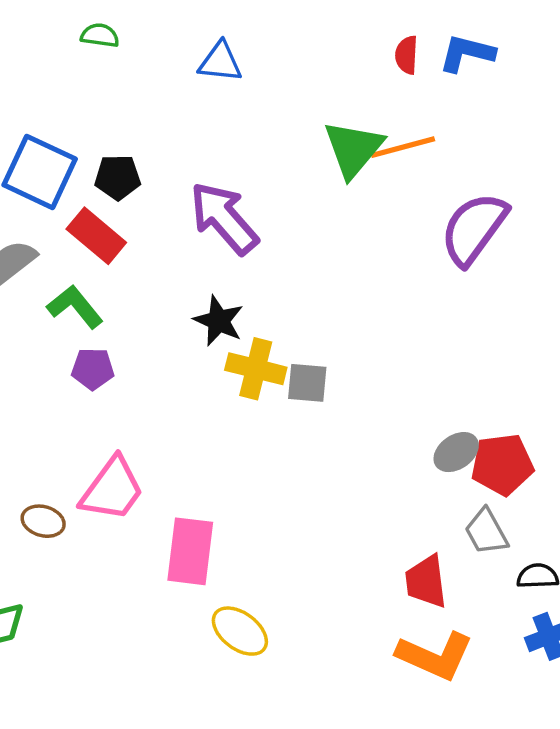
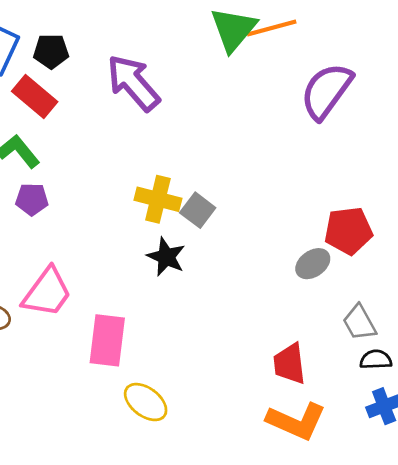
black star: (219, 321) -> (166, 257), moved
gray square: (307, 383) -> (198, 210), turned 32
red pentagon: (502, 464) -> (348, 231), moved
gray trapezoid: (486, 532) -> (359, 323), moved

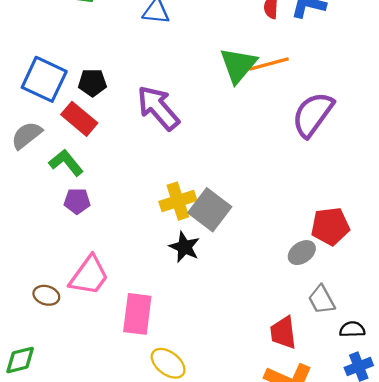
yellow cross: (158, 199) -> (178, 201), turned -32
gray square: (198, 210) -> (210, 210), size x1.5
gray trapezoid: (359, 323) -> (322, 300), moved

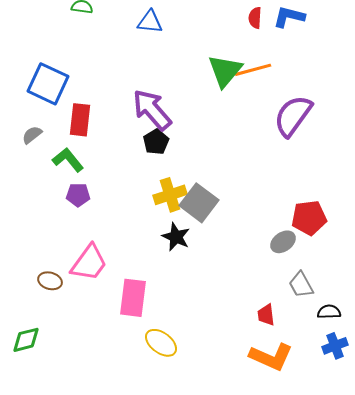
black pentagon: (92, 83) -> (156, 142), moved, turned -30
red rectangle: (79, 119) -> (80, 120), turned 56
gray semicircle: (27, 135) -> (32, 135), size x0.7
red trapezoid: (283, 333) -> (266, 315), size x0.7

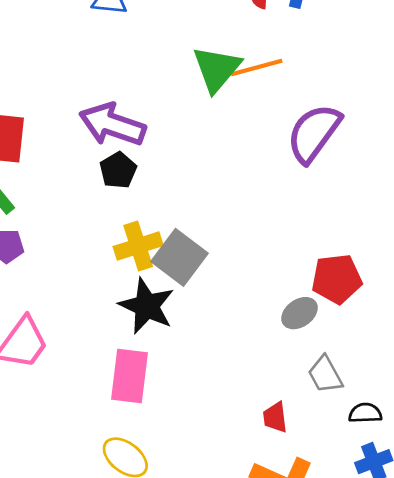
purple arrow: (152, 110) -> (112, 125), turned -30
black star: (176, 237) -> (147, 306), size x1.4
pink rectangle: (133, 298) -> (130, 376), moved

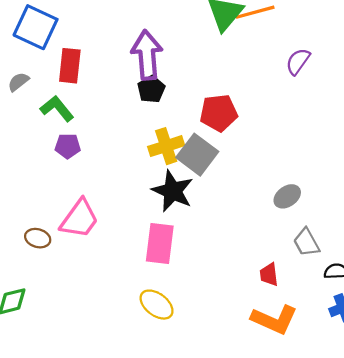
purple arrow: (112, 125) -> (147, 55), turned 66
purple semicircle: (314, 133) -> (298, 61), size x0.6
red pentagon: (337, 279) -> (219, 113), moved

